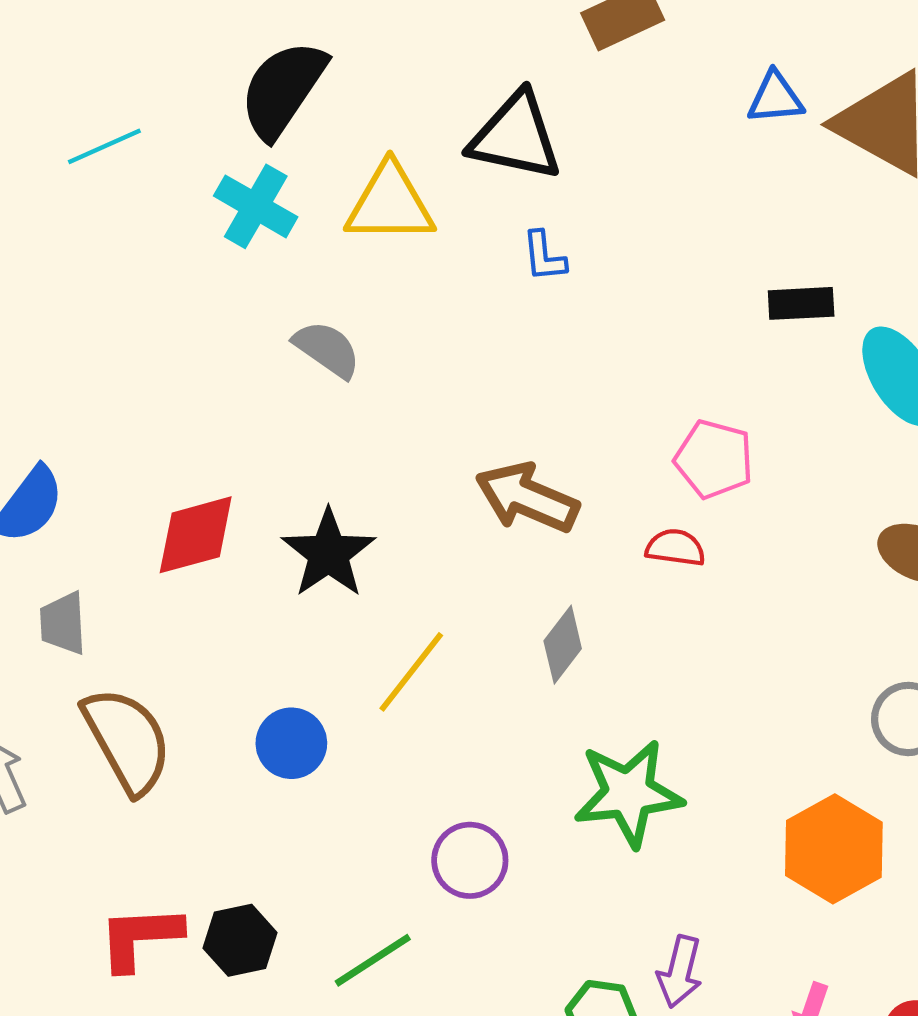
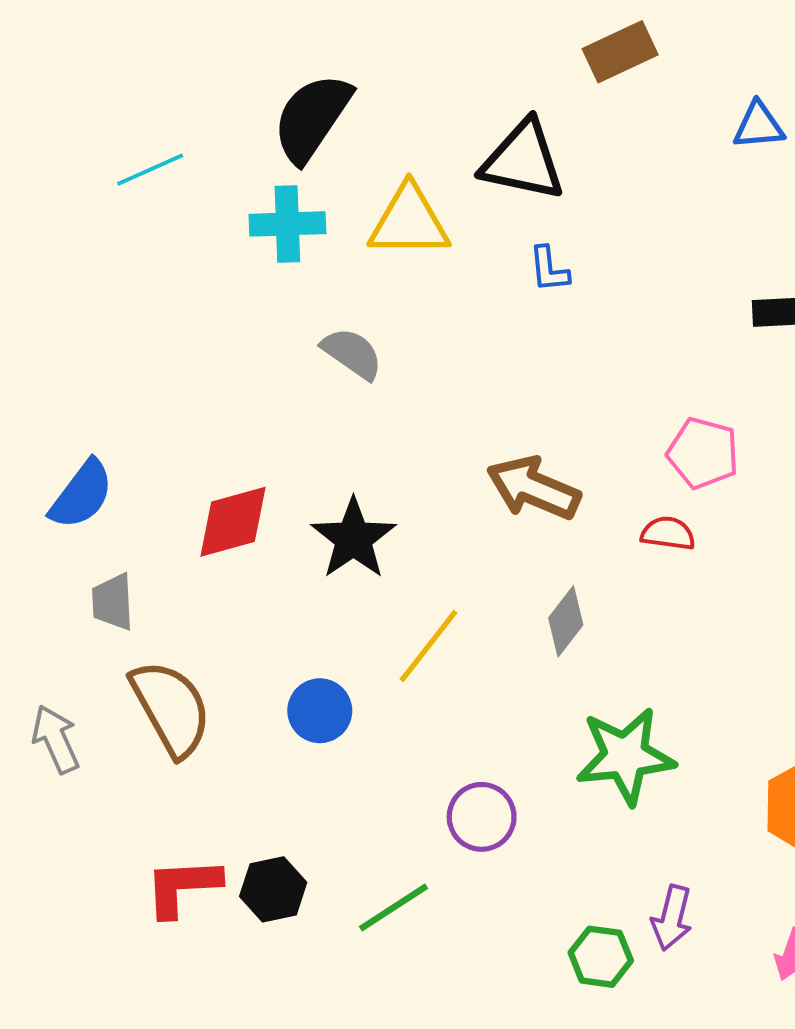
cyan cross: (256, 206) -> (287, 224), turned -32

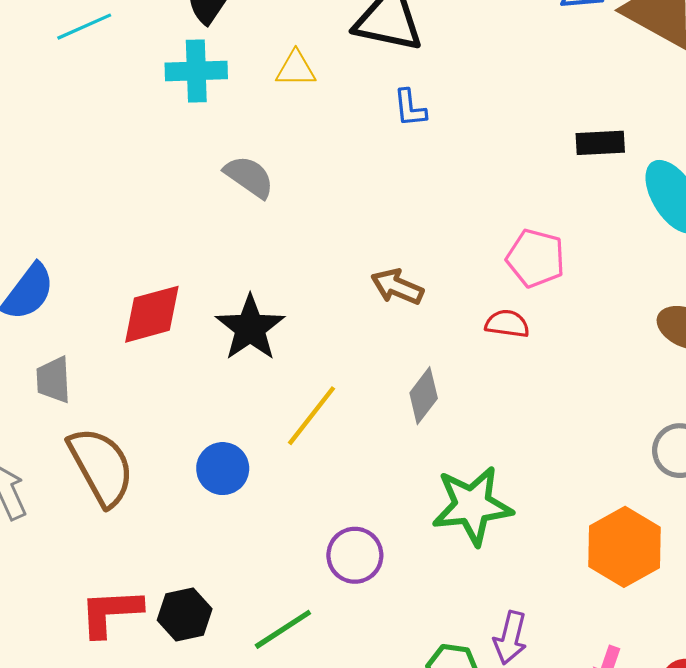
yellow triangle: (409, 221) -> (296, 69), size x0.6
brown arrow: (533, 488) -> (397, 287), size x0.7

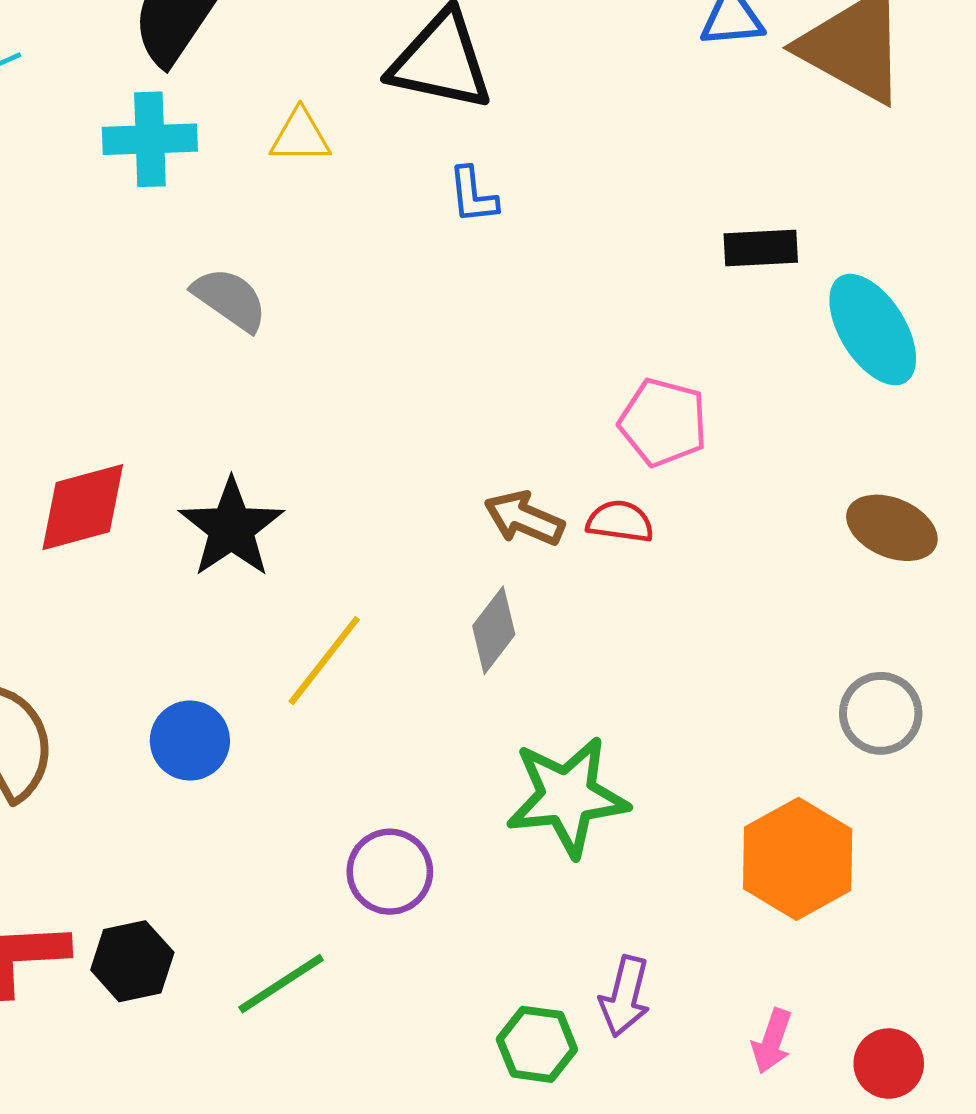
brown arrow: (397, 287) -> (524, 518), moved

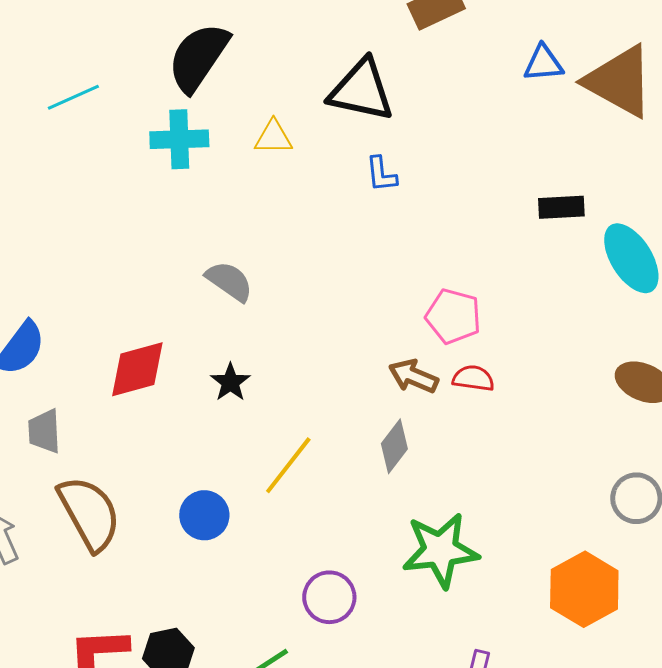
gray semicircle: (230, 299) -> (229, 281), moved
pink pentagon: (663, 422) -> (453, 316), moved
black star: (231, 528) -> (230, 382), size x0.6

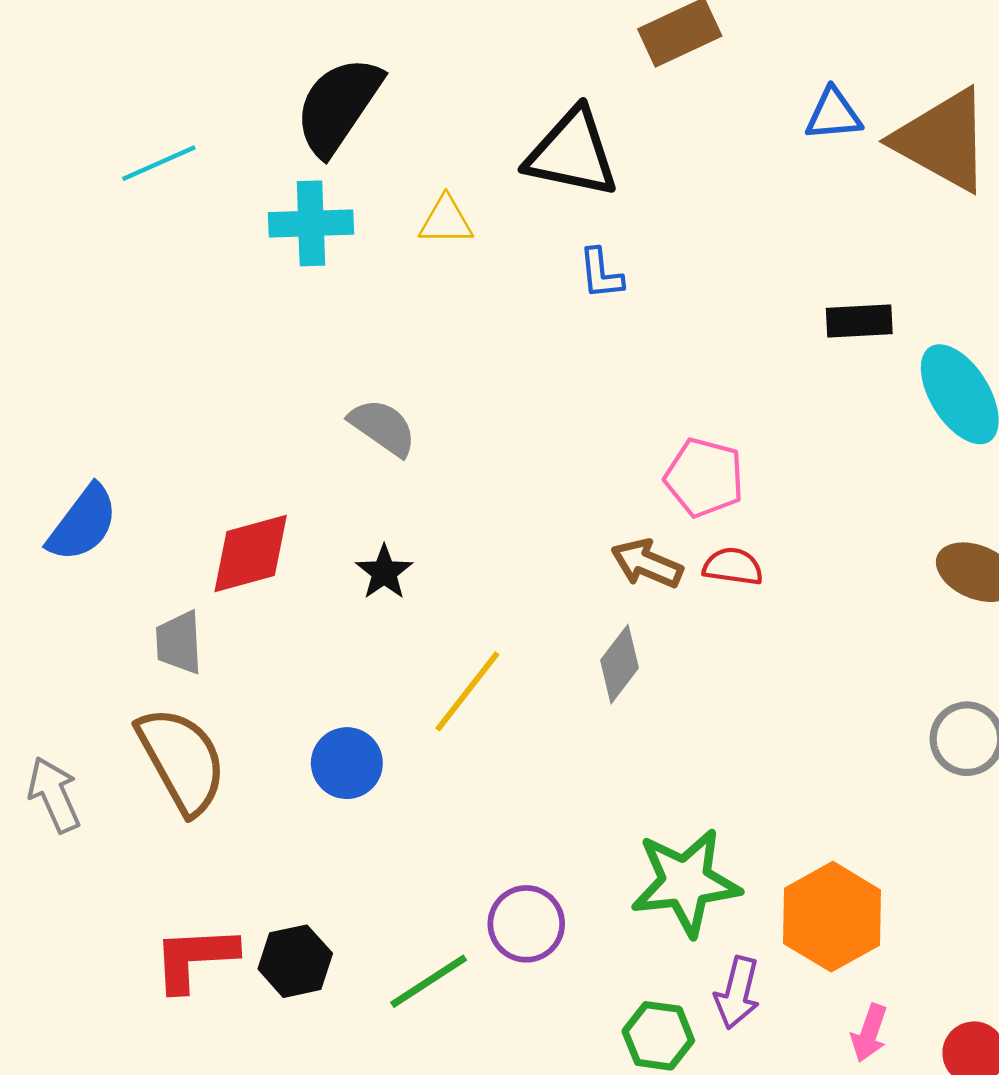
gray trapezoid: (44, 431) -> (179, 643), moved
green star: (440, 550) -> (686, 882), moved
orange hexagon: (584, 589) -> (832, 917), moved
purple circle: (329, 597) -> (526, 924), moved

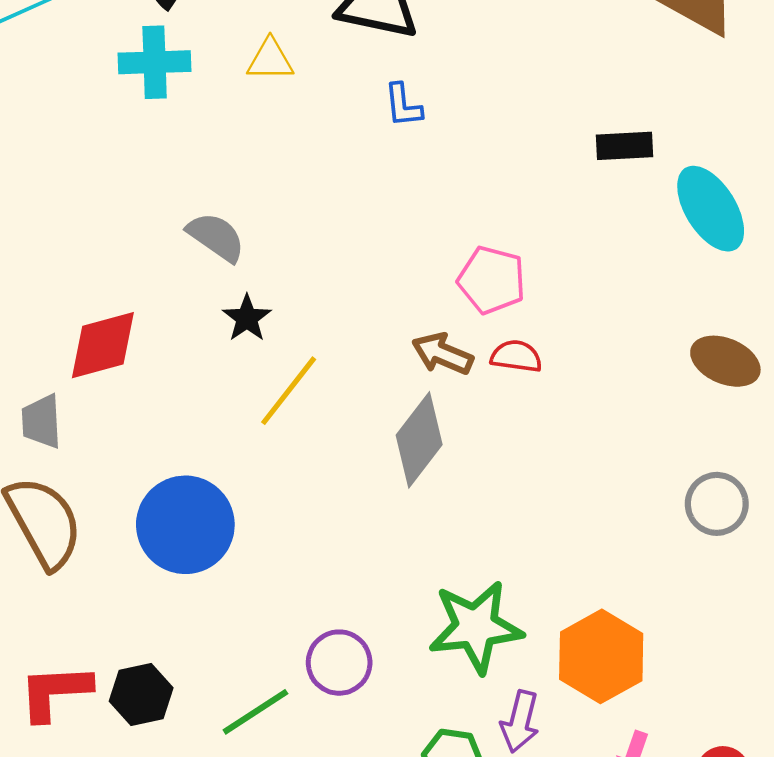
black star: (384, 572) -> (247, 318), moved
gray diamond: (620, 664) -> (419, 440), size x1.4
yellow line: (467, 691) -> (289, 391), moved
blue circle: (347, 763) -> (185, 525), size x1.6

